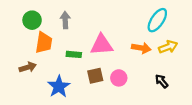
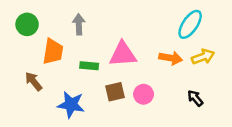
green circle: (32, 20) -> (27, 24), moved
brown arrow: (28, 67) -> (34, 81), turned -112
blue star: (59, 87) -> (71, 105), turned -30

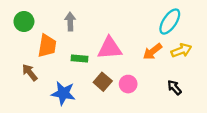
orange arrow: (171, 58) -> (152, 52), turned 132
brown square: (115, 92) -> (103, 82), turned -36

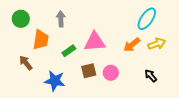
green rectangle: (80, 59) -> (69, 51), turned -40
brown square: (103, 82) -> (89, 71), turned 35

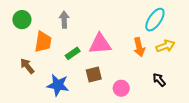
orange arrow: (132, 45) -> (139, 47), turned -66
pink circle: (111, 73) -> (121, 88), moved

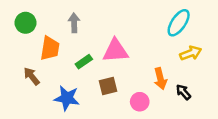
orange arrow: (139, 47) -> (160, 79), moved

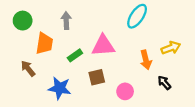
cyan ellipse: (179, 23) -> (137, 16), moved
orange arrow: (160, 79) -> (146, 60), moved

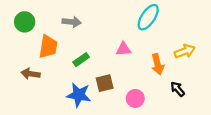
gray arrow: (66, 21) -> (72, 22), turned 98
pink triangle: (103, 46) -> (123, 49), moved, size x0.6
brown arrow: (28, 69) -> (30, 74), turned -42
blue star: (60, 88) -> (79, 95), moved

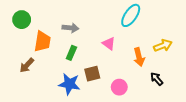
gray arrow: (72, 22) -> (70, 28), moved
pink triangle: (123, 49) -> (109, 43), turned 40
green rectangle: (81, 60) -> (71, 53), turned -32
brown arrow: (30, 74) -> (27, 65), turned -56

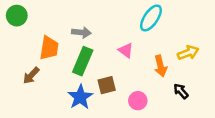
green circle: (22, 20) -> (17, 16), moved
green rectangle: (71, 53) -> (83, 61), size x1.6
blue star: (69, 84) -> (80, 97), turned 30

